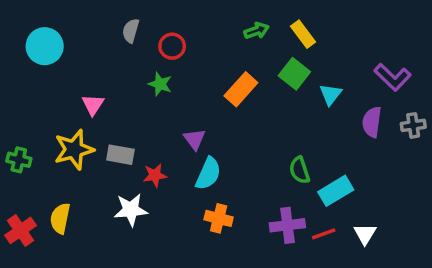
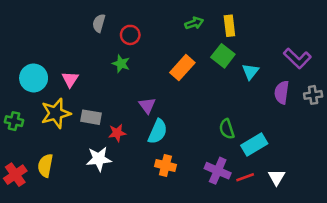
yellow rectangle: (303, 34) -> (229, 26), turned 30
cyan circle: (45, 46) -> (34, 78), moved
purple cross: (287, 225) -> (218, 171), turned 30

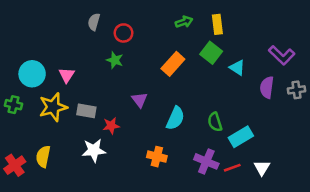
cyan triangle: (250, 71) -> (237, 68), turned -35
green cross: (14, 121) -> (14, 105), moved
cyan semicircle: (158, 132) -> (175, 118), moved

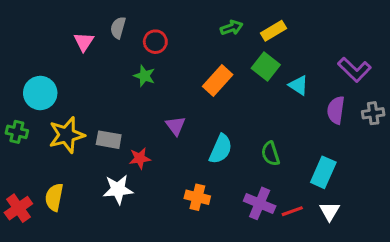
yellow rectangle: (217, 24) -> (274, 31), turned 66
pink triangle: (67, 75) -> (84, 42), moved
cyan rectangle: (241, 137) -> (323, 172), moved, turned -35

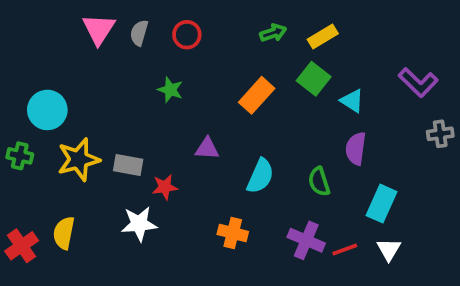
pink triangle: (84, 42) -> (99, 29), moved, size x1.4
red circle: (155, 42) -> (187, 35), moved
purple semicircle: (336, 110) -> (356, 149), moved
purple triangle: (176, 126) -> (207, 149), turned -50

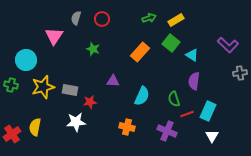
pink triangle: (99, 29) -> (54, 36), moved
red line: (345, 249) -> (187, 114), moved

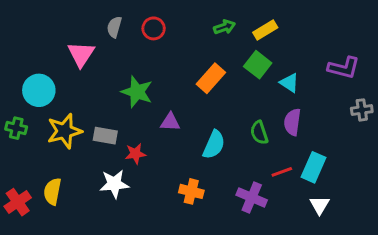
purple L-shape: (228, 45) -> (344, 68), turned -30
green star: (93, 49) -> (137, 92), moved, size x1.5
green semicircle: (174, 99) -> (259, 133), moved

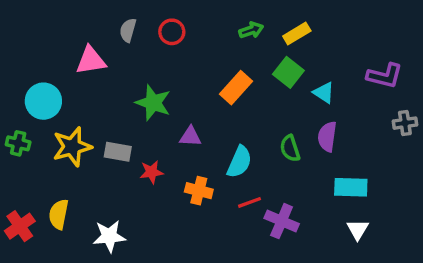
pink triangle: (81, 54) -> (91, 61), turned 48
cyan rectangle: (314, 167) -> (351, 187), turned 68
red line: (282, 172) -> (250, 202), moved
white star: (114, 184) -> (109, 236), moved
orange cross: (191, 191) -> (199, 191), moved

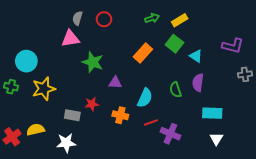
pink triangle: (91, 61) -> (70, 39), moved
gray rectangle: (118, 152) -> (72, 115), moved
yellow semicircle: (59, 214) -> (36, 130), turned 66

